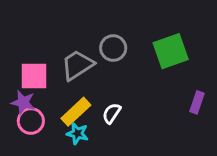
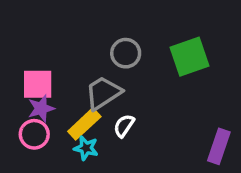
gray trapezoid: (77, 65) -> (103, 93), moved
purple star: (23, 102) -> (41, 108), moved, turned -30
purple rectangle: (197, 102) -> (219, 146), moved, size x1.4

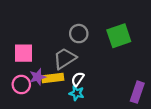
purple star: (41, 108) -> (38, 77), moved
yellow rectangle: (84, 124) -> (53, 78), turned 36
cyan star: (86, 148) -> (77, 93), moved

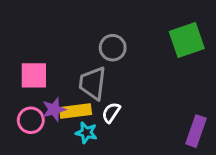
green square: (119, 36) -> (187, 40), moved
gray trapezoid: (65, 58) -> (93, 83), turned -50
cyan star: (77, 93) -> (86, 133), moved

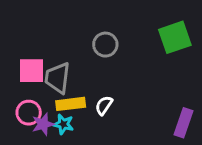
gray trapezoid: (93, 83) -> (58, 78), moved
purple star: (54, 109) -> (43, 124), moved
cyan star: (86, 133) -> (63, 124), moved

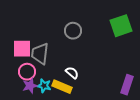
yellow rectangle: (71, 104) -> (62, 87), moved, turned 30
white semicircle: (104, 105) -> (72, 73), turned 96
pink circle: (29, 113) -> (27, 72), moved

